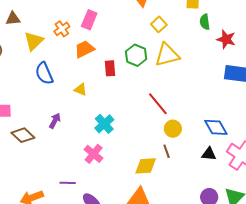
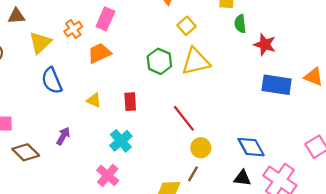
red rectangle: (110, 68) -> (130, 102), moved
brown line: (167, 151) -> (193, 174), turned 48

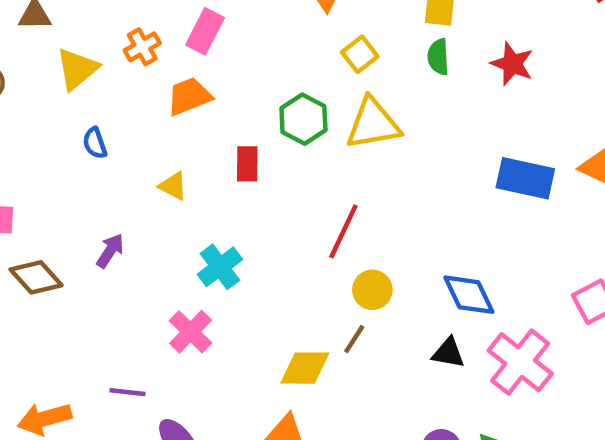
green semicircle: (240, 24) -> (438, 57), moved
red star: (265, 45) -> (512, 64), moved
blue semicircle: (52, 81) -> (95, 143), size x0.6
red rectangle: (130, 102) -> (247, 164), moved
red line: (184, 118) -> (343, 231), turned 60

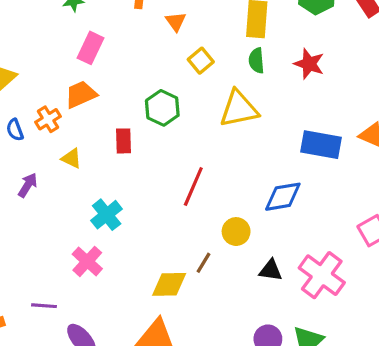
orange cross: (142, 47) -> (48, 119), moved
yellow triangle: (373, 124) -> (239, 109), moved
purple arrow: (110, 251) -> (28, 185), moved
yellow circle: (372, 290) -> (236, 232), moved
blue diamond: (469, 295) -> (283, 197), moved, turned -72

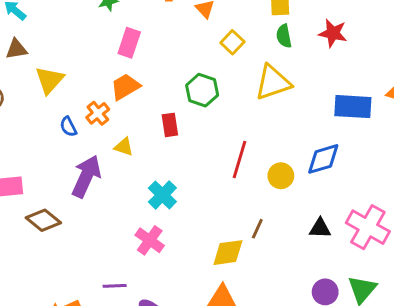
purple arrow: (28, 185) -> (86, 176), size x1.8
yellow circle: (236, 232) -> (281, 176), moved

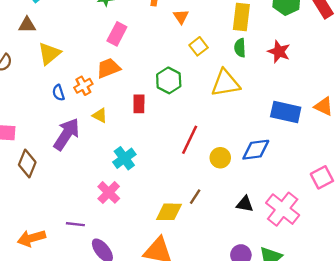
brown diamond: (43, 220) -> (27, 163), turned 64

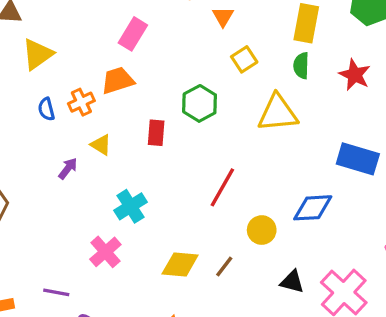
purple arrow: (66, 134) -> (68, 168), moved, size x0.5
yellow circle: (220, 158) -> (262, 230), moved
yellow diamond: (169, 212) -> (180, 265), moved

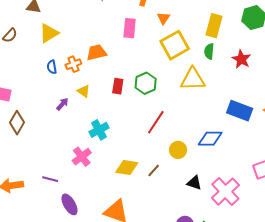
pink rectangle: (133, 34) -> (130, 28), moved, turned -30
yellow square: (244, 59) -> (175, 45), size x1.8
green hexagon: (200, 103) -> (146, 83), moved

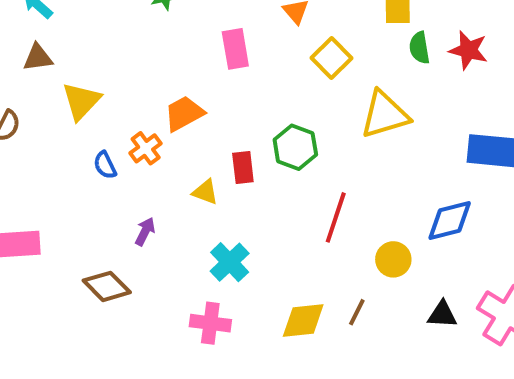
yellow square: (175, 45) -> (332, 58), size x0.7
green semicircle: (209, 51) -> (419, 48), moved
yellow triangle: (84, 91) -> (205, 192), moved
brown diamond: (17, 123) -> (107, 286), moved, turned -60
pink cross: (82, 157) -> (210, 323), turned -30

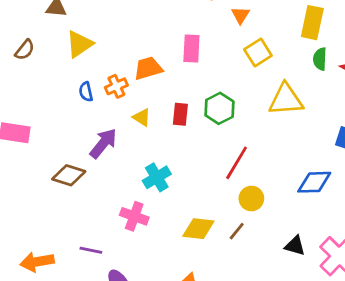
pink rectangle: (235, 49) -> (191, 49), moved
yellow triangle: (205, 192) -> (142, 117), moved
purple arrow: (145, 231) -> (103, 143), size x1.6
yellow circle: (393, 259) -> (251, 198), moved
brown diamond: (107, 286) -> (69, 175), turned -40

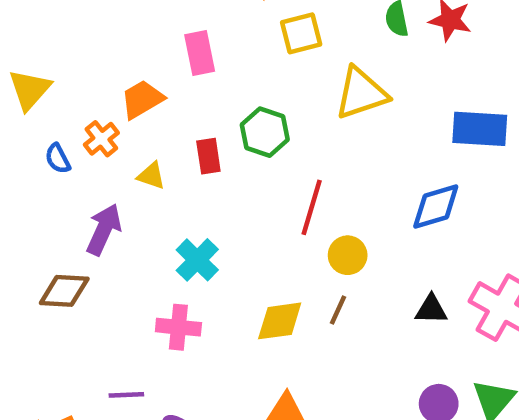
yellow square: (258, 53) -> (301, 33), turned 32

